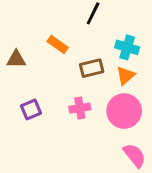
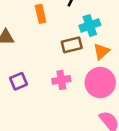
orange rectangle: (58, 44) -> (41, 14), moved, turned 42
cyan cross: (127, 47) -> (90, 25), moved, turned -36

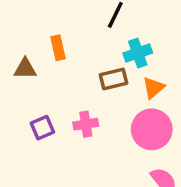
orange rectangle: (41, 14) -> (58, 48), moved
pink cross: (61, 80) -> (86, 124), moved

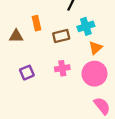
brown rectangle: (114, 79) -> (61, 36), moved
pink cross: (86, 124) -> (62, 68), moved

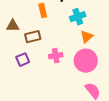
orange rectangle: (37, 23) -> (43, 11), moved
brown rectangle: (61, 36) -> (33, 37), moved

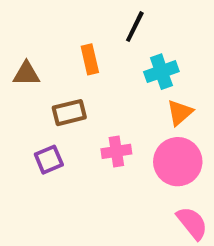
brown triangle: (13, 26) -> (26, 74), moved

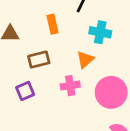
cyan cross: (161, 72) -> (100, 32), turned 30
orange triangle: (180, 113) -> (85, 60), moved

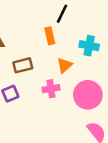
orange rectangle: (52, 24) -> (50, 36), moved
cyan cross: (100, 32) -> (89, 46), moved

